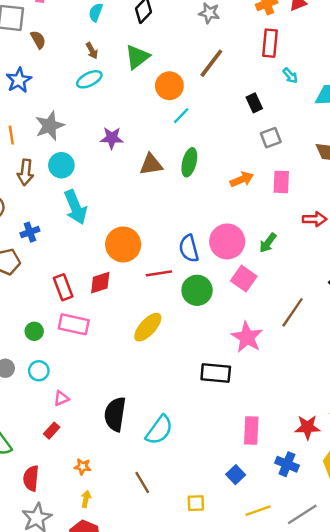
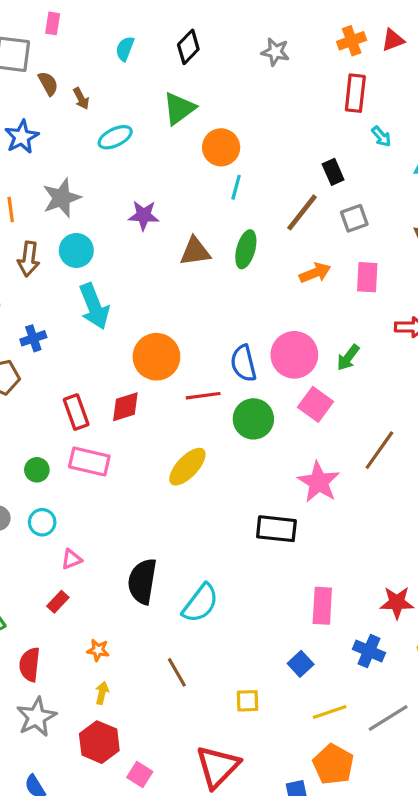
brown arrow: (92, 51) -> (81, 98), moved
brown line: (211, 63) -> (302, 212), moved
cyan line: (181, 116) -> (236, 187), turned -30

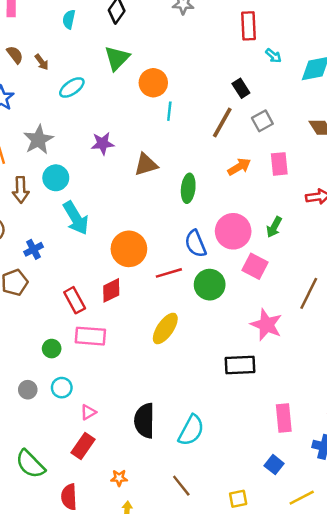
green ellipse: (246, 249) -> (188, 188), moved
red rectangle: (58, 602) -> (83, 446), size x1.5

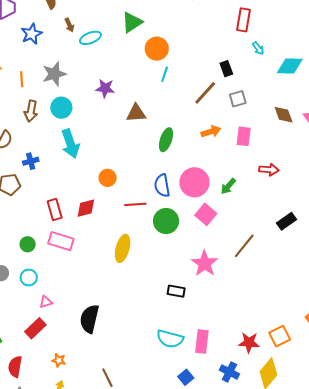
brown arrow: (42, 62) -> (69, 25), moved
orange circle: (129, 249) -> (108, 178), size x0.6
yellow ellipse: (165, 328) -> (123, 248), turned -32
black rectangle: (240, 365) -> (176, 291), size x0.7
cyan semicircle: (191, 430) -> (170, 339), moved, turned 64

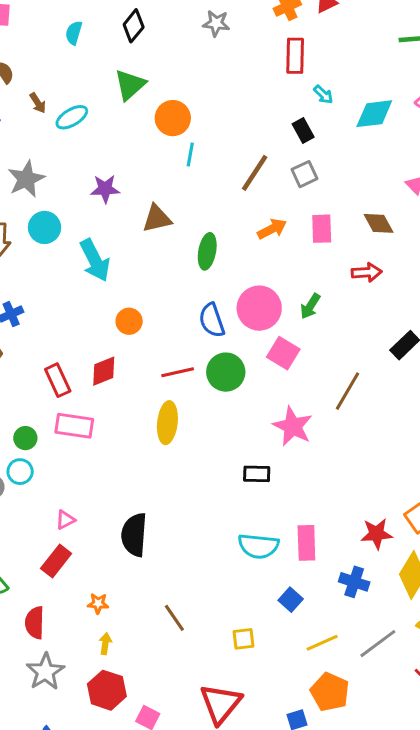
black rectangle: (226, 69) -> (303, 130), moved
brown diamond: (284, 115) -> (379, 223), moved
cyan arrow: (70, 144) -> (95, 260), moved
red line: (135, 204) -> (178, 372), moved
cyan circle: (29, 277) -> (20, 472), moved

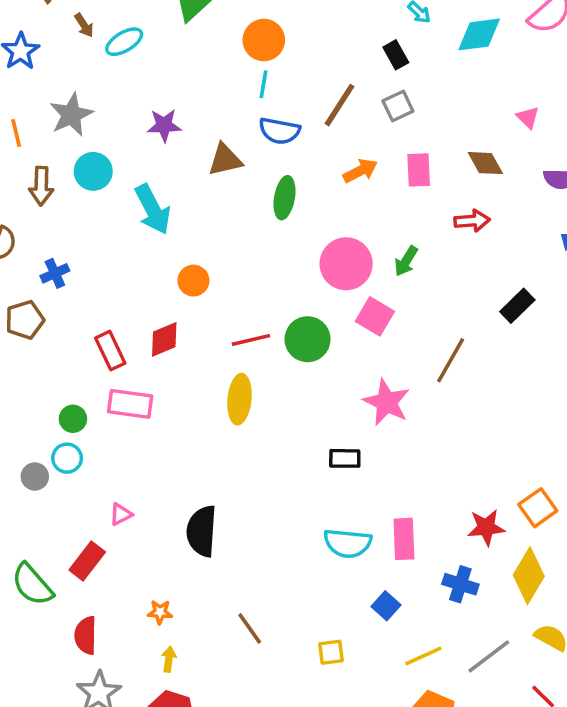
orange circle: (173, 118) -> (264, 40), moved
blue semicircle: (212, 320) -> (279, 131), moved, turned -60
red rectangle: (56, 561) -> (87, 561), moved

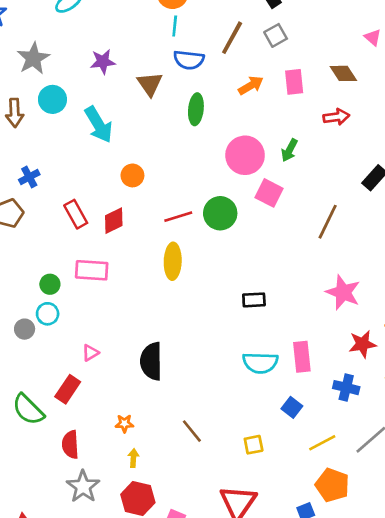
brown triangle: (225, 160) -> (150, 84), turned -48
red rectangle: (110, 351) -> (76, 214), moved
pink star: (387, 402) -> (343, 292), moved

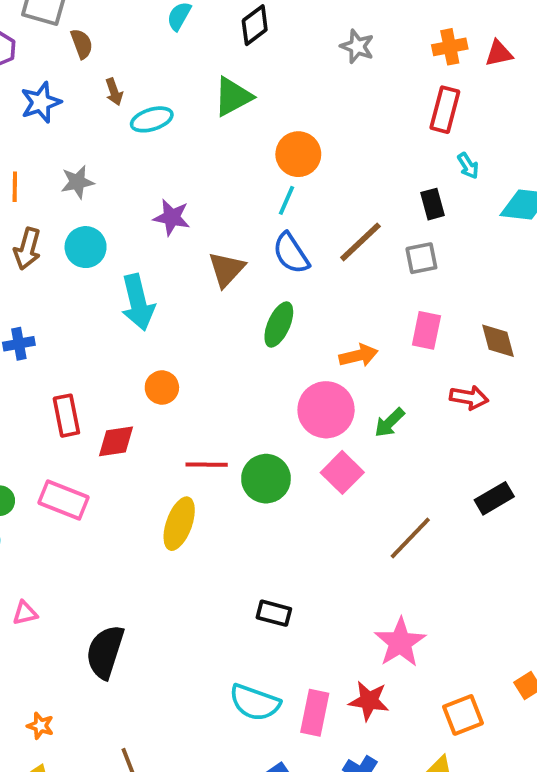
gray star: (33, 58) -> (77, 182), size x0.7
blue semicircle: (189, 60) -> (291, 253), turned 32
orange arrow: (251, 85) -> (358, 355), moved
red star: (362, 344) -> (369, 701), moved

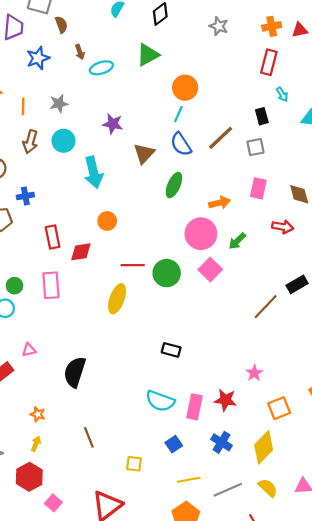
pink rectangle: (64, 500) -> (51, 285), turned 64
brown line: (410, 538) -> (266, 307), moved
pink star: (400, 642) -> (254, 373), moved, size x0.6

